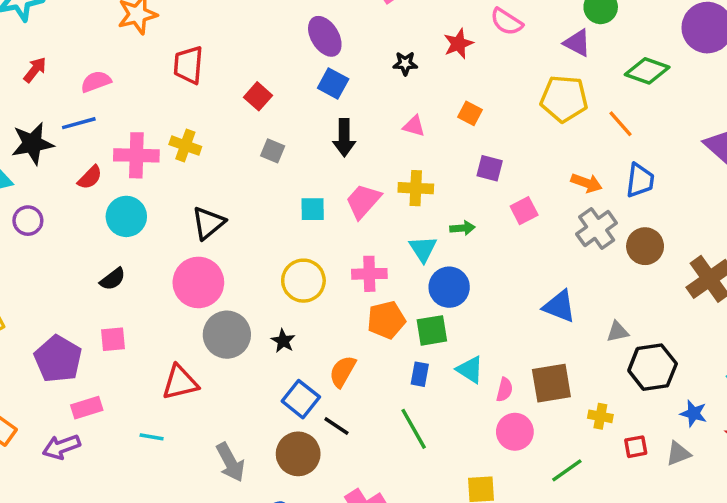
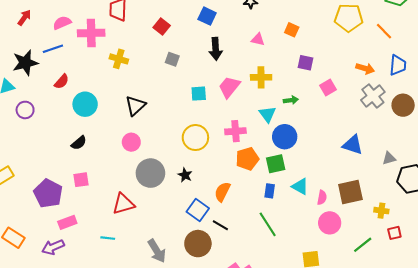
pink cross: (136, 155) -> (91, 33), moved
pink circle: (198, 282) -> (131, 142), size x0.6
red square: (636, 447) -> (394, 233), moved

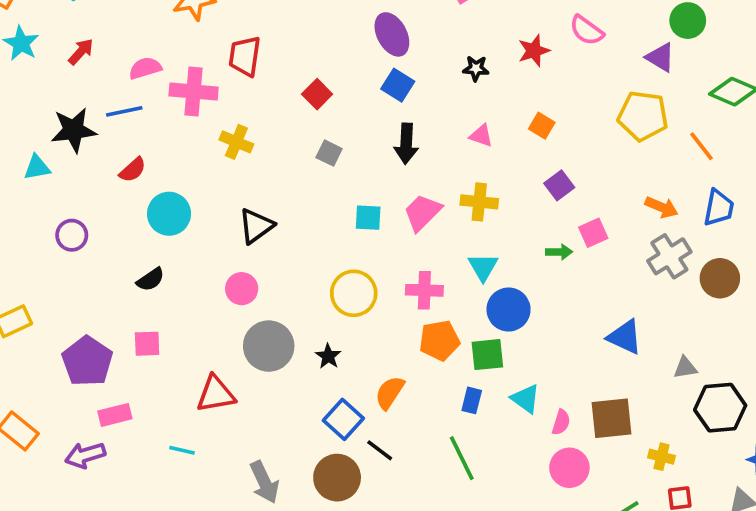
purple square: (305, 63) -> (559, 185), turned 35
green arrow: (291, 100) -> (559, 252), moved
purple circle: (25, 110) -> (72, 235), moved

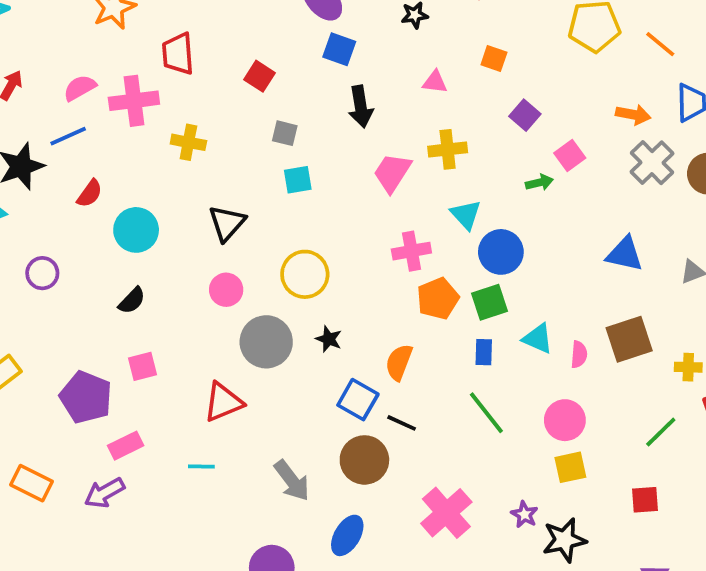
cyan square: (368, 218) -> (298, 180), moved
yellow circle: (354, 293) -> (305, 274), moved
pink circle: (569, 468) -> (565, 420), moved

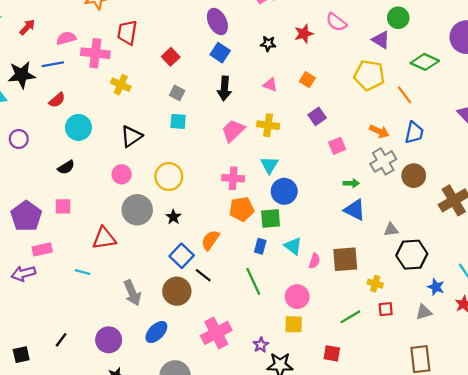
green arrow: (539, 182) -> (351, 183), moved

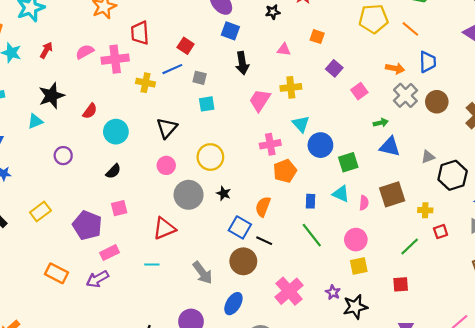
blue line: (53, 64) -> (172, 69), moved
green square: (271, 219) -> (348, 162), moved

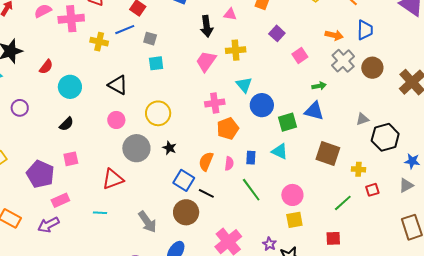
black arrow: (242, 63) -> (207, 26), moved
black triangle: (167, 128) -> (118, 85), turned -45
blue triangle: (390, 147) -> (314, 111), moved
brown square: (392, 194) -> (328, 154), turned 35
pink semicircle: (364, 203) -> (229, 164), moved

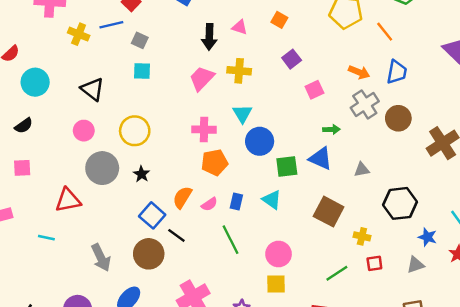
gray triangle: (362, 119) -> (362, 170), moved
pink semicircle: (229, 164) -> (209, 204), turned 40

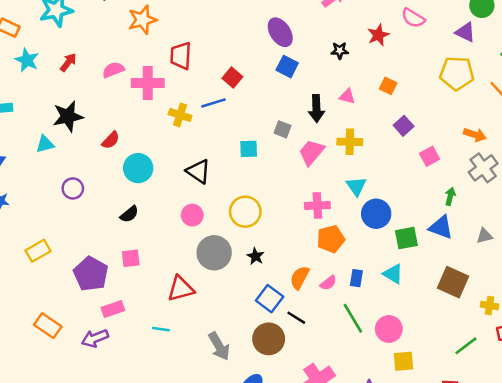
gray square: (140, 40) -> (282, 129), moved
green arrow: (331, 129) -> (450, 196), turned -70
pink circle: (279, 254) -> (389, 329), moved

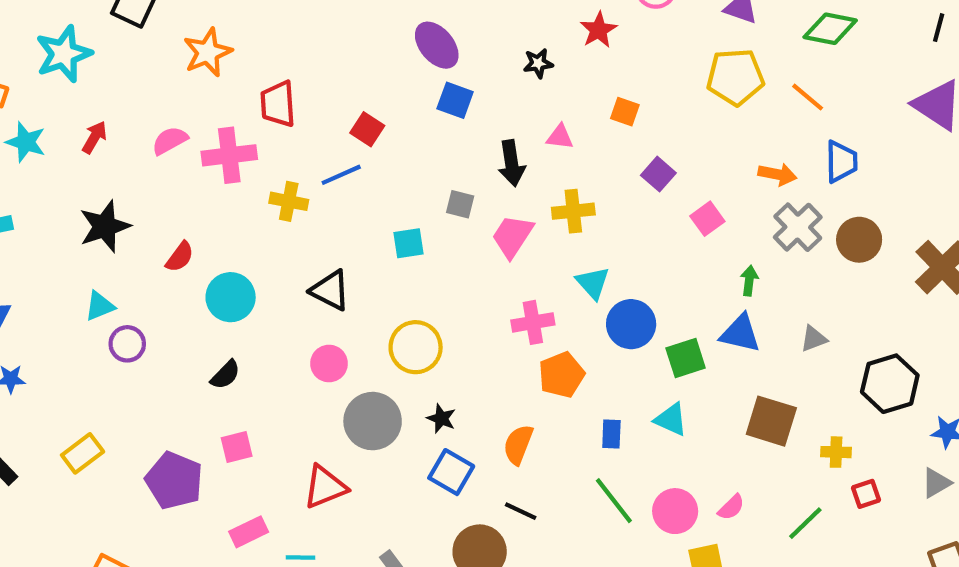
cyan triangle: (45, 144) -> (100, 306), moved
pink semicircle: (328, 283) -> (731, 507), moved
blue square: (270, 299) -> (451, 472), moved
pink rectangle: (113, 309) -> (249, 532), moved

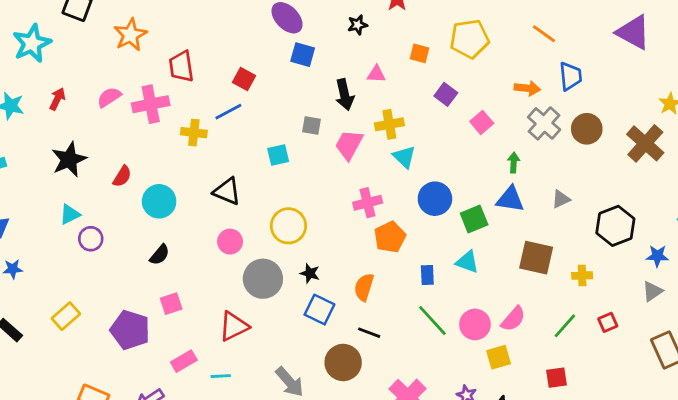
yellow pentagon: (735, 77) -> (469, 39), moved
cyan triangle: (593, 283) -> (404, 157), moved
red square: (866, 494) -> (608, 322), moved
pink semicircle: (731, 507) -> (513, 319), size x1.4

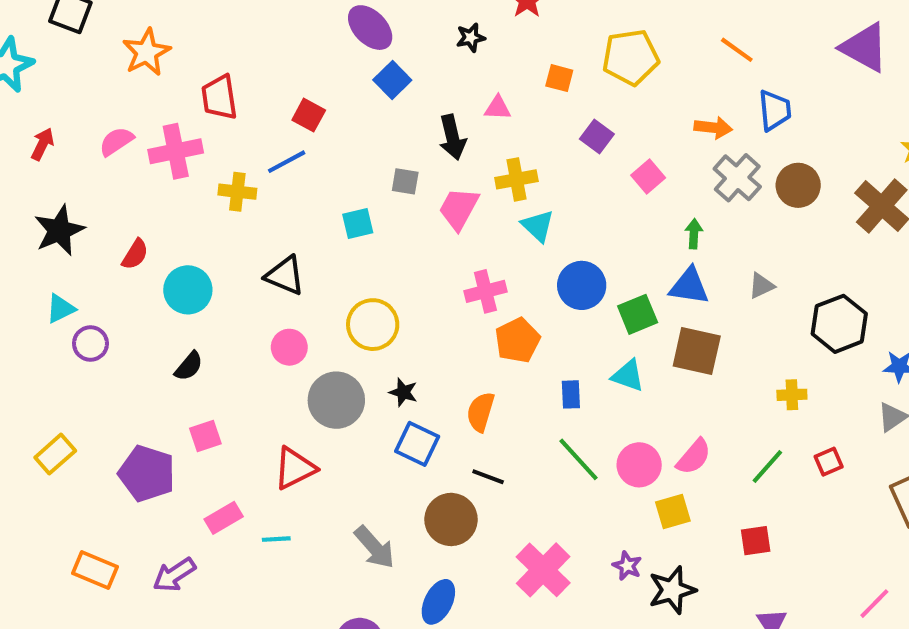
blue square: (303, 55) -> (392, 80), turned 30
brown square: (536, 258) -> (697, 351), moved

